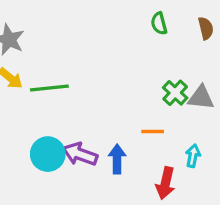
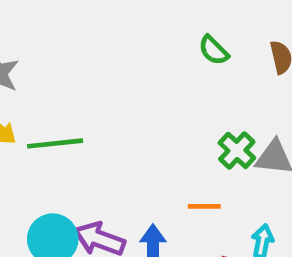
green semicircle: (159, 23) -> (214, 50), turned -30

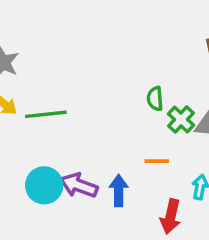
green semicircle: (214, 50) -> (155, 99), moved, turned 40

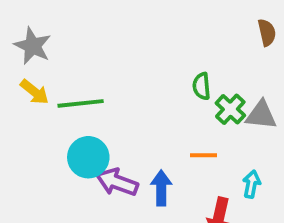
cyan circle: (44, 185) -> (88, 157), moved

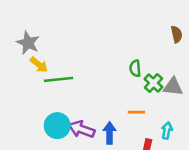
yellow arrow: (35, 92) -> (39, 65), moved
cyan circle: (88, 157) -> (57, 126), moved

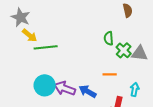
brown semicircle: (177, 34) -> (128, 10), moved
blue arrow: (110, 133) -> (88, 91), turned -60

